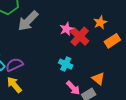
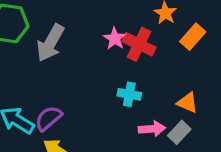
pink arrow: (73, 88) -> (152, 129), turned -35

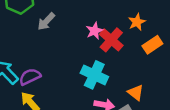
gray arrow: (50, 43) -> (46, 21), size x0.7
cyan cross: (129, 94) -> (94, 75), size x1.5

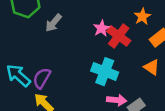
purple semicircle: (30, 77) -> (42, 78), turned -30
orange triangle: (136, 92) -> (152, 67), moved

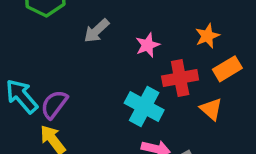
gray arrow: (54, 23) -> (97, 31), moved
red cross: (119, 36) -> (180, 78), moved, turned 35

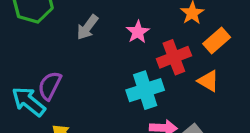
purple semicircle: (54, 104) -> (50, 86), moved
cyan cross: (144, 107) -> (145, 90), turned -36

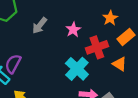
cyan cross: (145, 90) -> (77, 69), turned -30

